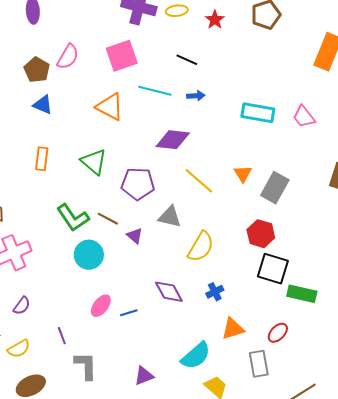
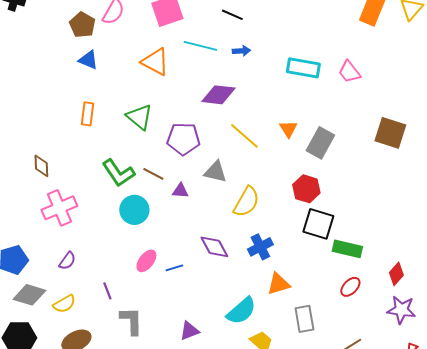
purple triangle: (135, 236) -> (180, 191), turned -36
blue cross: (215, 292) -> (260, 247), size x1.4
red ellipse: (278, 333) -> (350, 287), moved

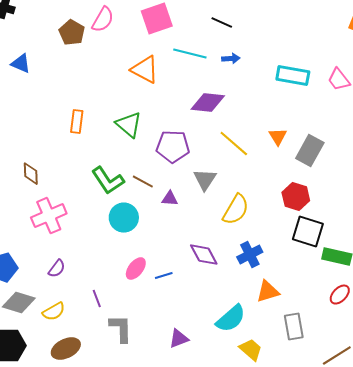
blue triangle: (88, 60) -> (21, 64), moved
gray triangle: (215, 172) -> (205, 180), turned 50

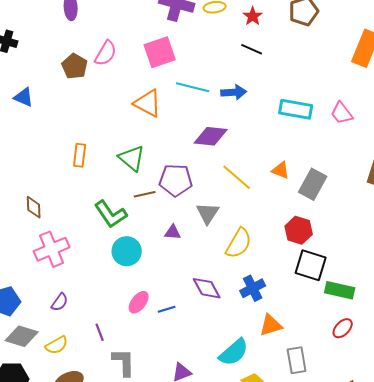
black line: (222, 23) -> (252, 49), moved
blue arrow: (231, 59) -> (234, 92), size x1.4
orange triangle: (278, 137) -> (281, 170), turned -36
brown line: (143, 182) -> (145, 194), moved, turned -40

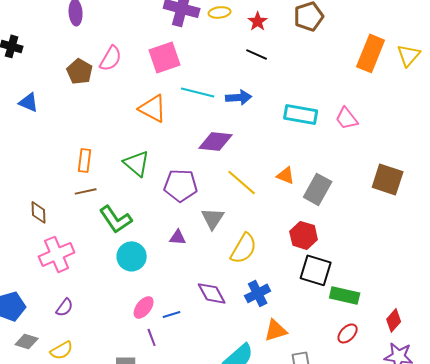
brown line: (145, 194) -> (86, 191), moved
purple line: (100, 332) -> (152, 337), moved
gray diamond: (22, 336) -> (27, 341), size x0.7

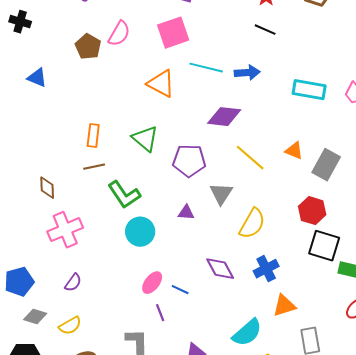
blue line: (172, 314) -> (180, 290), turned 42

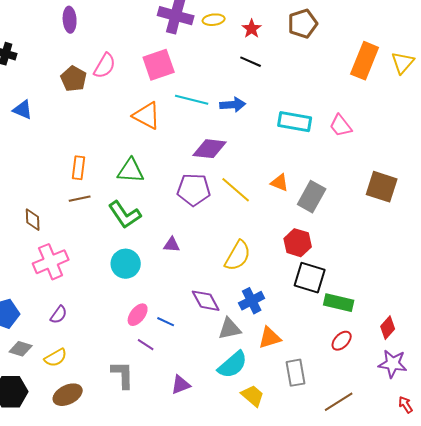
green triangle: (145, 139) -> (131, 171), turned -36
purple pentagon: (189, 161) -> (194, 190), moved
gray triangle: (221, 194) -> (230, 329), moved, turned 45
green L-shape: (124, 195) -> (125, 215), moved
purple line: (160, 313) -> (146, 345), turned -36

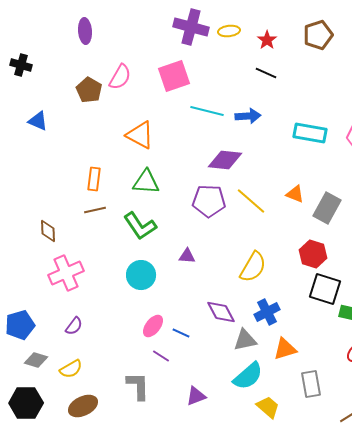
orange triangle: (147, 116) -> (140, 135), moved

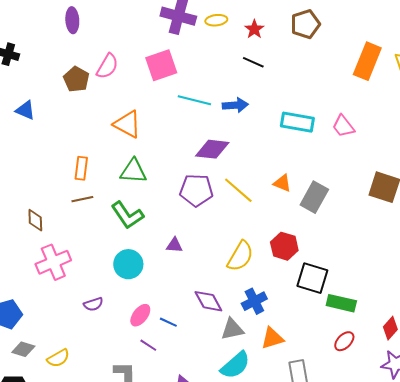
red hexagon: (313, 254) -> (284, 246), moved
purple semicircle: (74, 326) -> (93, 304), moved, turned 36

